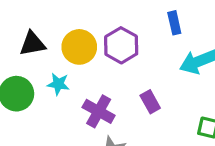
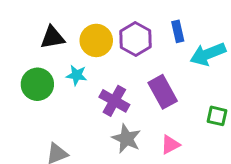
blue rectangle: (174, 23) -> (178, 31), moved
purple rectangle: (150, 102) -> (163, 92), size x1.5

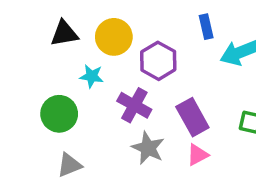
purple hexagon: (135, 39) -> (158, 61), moved
green circle: (37, 84) -> (59, 114), moved
purple rectangle: (163, 92) -> (192, 117), moved

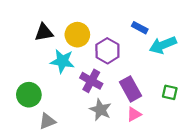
blue rectangle: (206, 27) -> (140, 28), turned -49
cyan star: (92, 76) -> (62, 61), size x1.5
green circle: (59, 114) -> (29, 95), moved

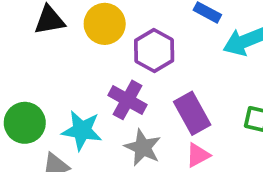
cyan star: (62, 61) -> (82, 130), moved

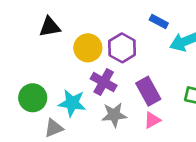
yellow circle: (105, 24) -> (88, 48), moved
gray star: (143, 148) -> (114, 115), turned -30

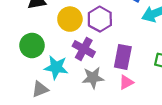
purple rectangle: (148, 91) -> (123, 57), turned 40
green circle: (33, 98) -> (32, 45), moved

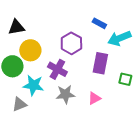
yellow circle: (70, 19) -> (30, 50), moved
purple rectangle: (123, 57) -> (100, 63), moved

